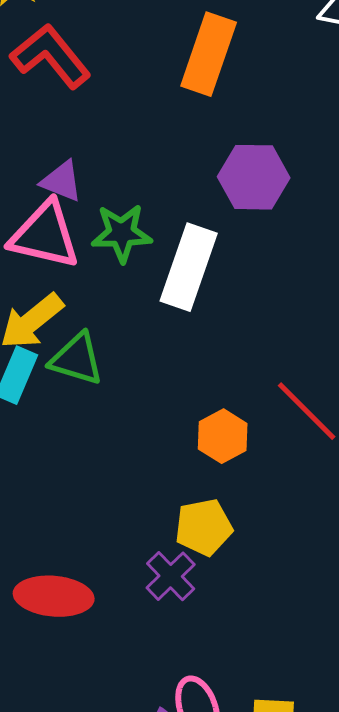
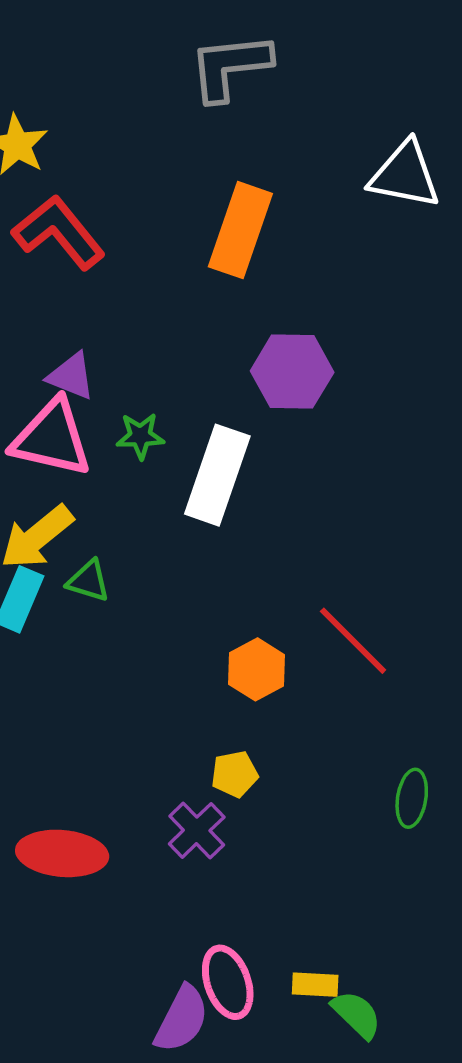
green star: (122, 233) -> (140, 436), size x0.7
green triangle: (77, 359) -> (89, 581), size x0.7
yellow pentagon: (204, 527) -> (235, 774), size x0.7

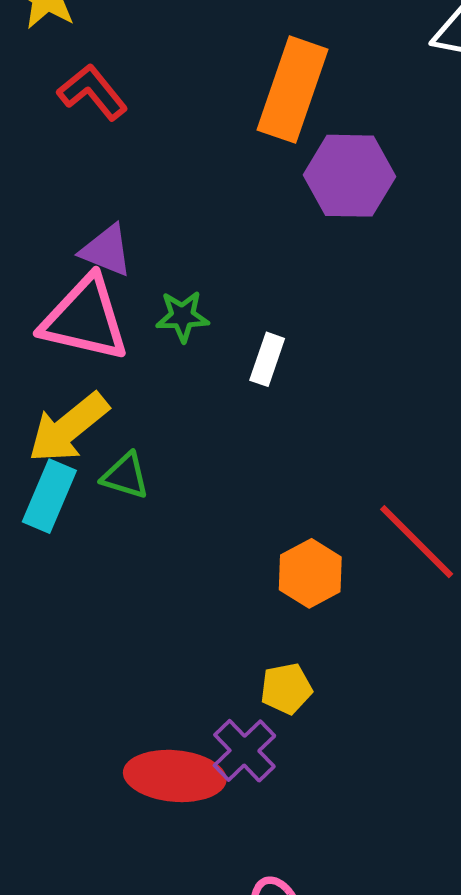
red L-shape: (59, 232) -> (92, 92), size x0.7
purple hexagon: (292, 372) -> (350, 176), moved
white rectangle: (217, 475) -> (267, 359), size x0.5
red ellipse: (62, 853) -> (175, 776), moved

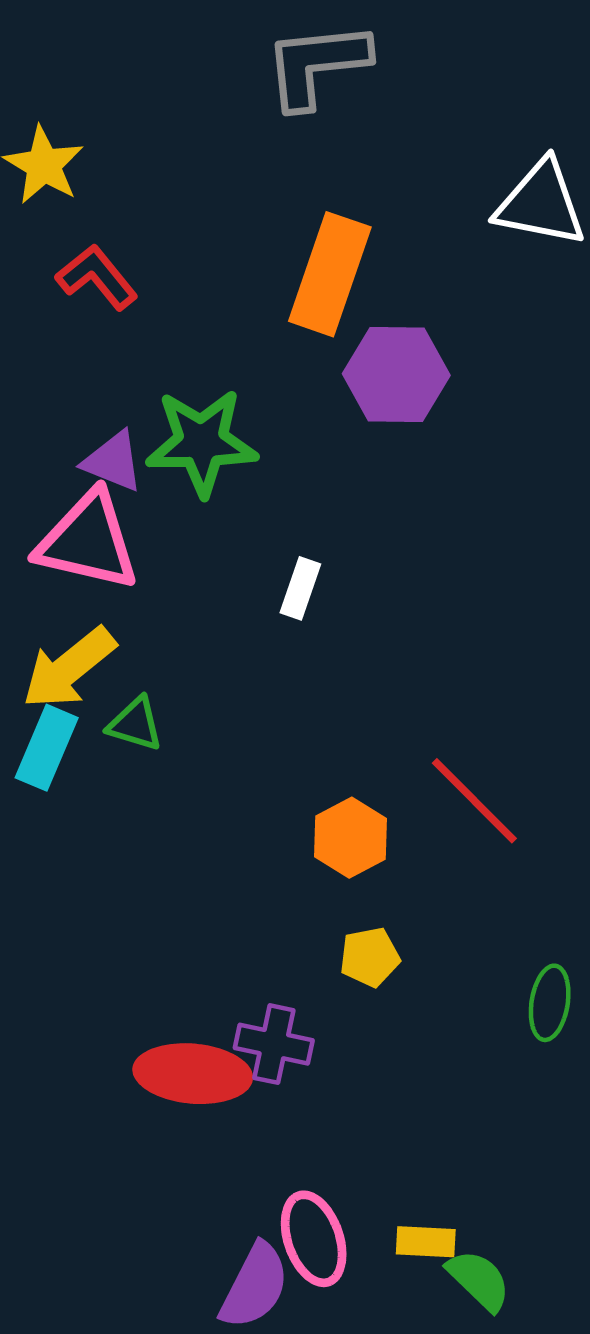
green star: (182, 316) -> (202, 442), moved, size x1.8
yellow pentagon: (286, 689) -> (370, 957), moved
purple cross: (244, 751) -> (274, 1044), turned -34

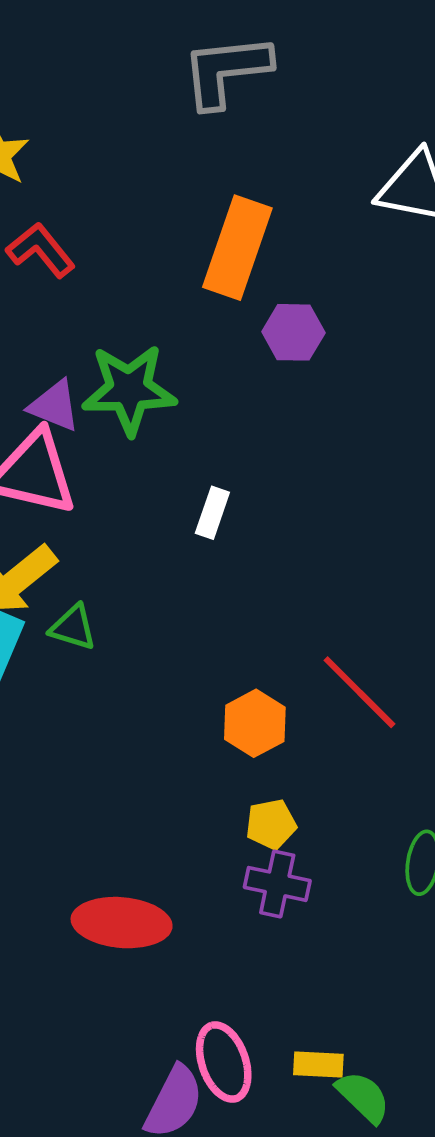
purple hexagon: (396, 375) -> (293, 332), size x0.7
purple cross: (274, 1044) -> (277, 884), moved

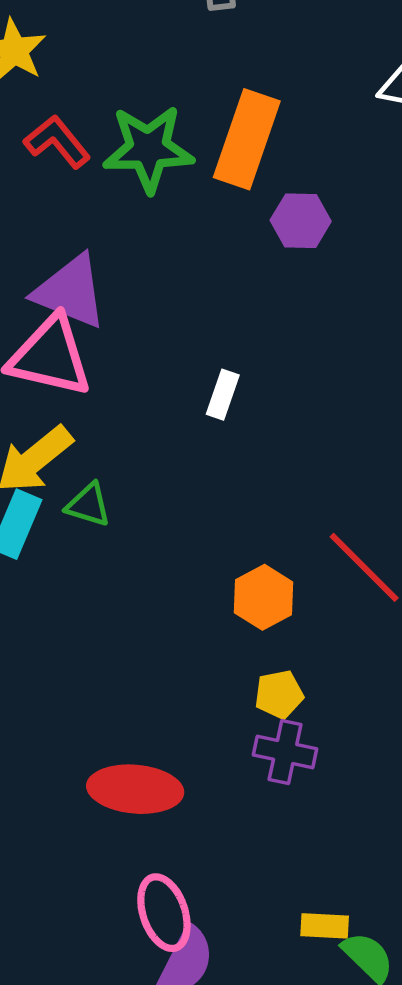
green star: (129, 390) -> (148, 149), moved
purple triangle: (54, 406) -> (70, 292), size x1.5
pink ellipse: (224, 1062) -> (164, 913), moved

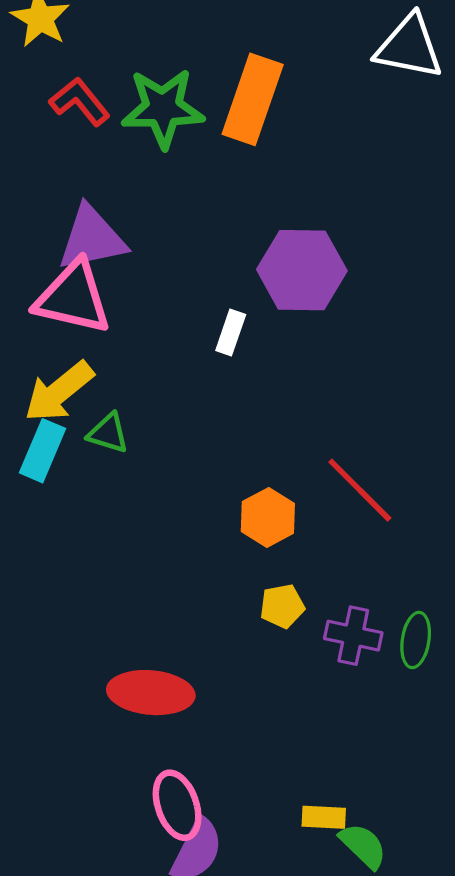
purple hexagon: (301, 221) -> (302, 270), moved, size x1.6
purple triangle: (70, 292) -> (92, 238), turned -34
purple cross: (285, 752) -> (353, 636), moved

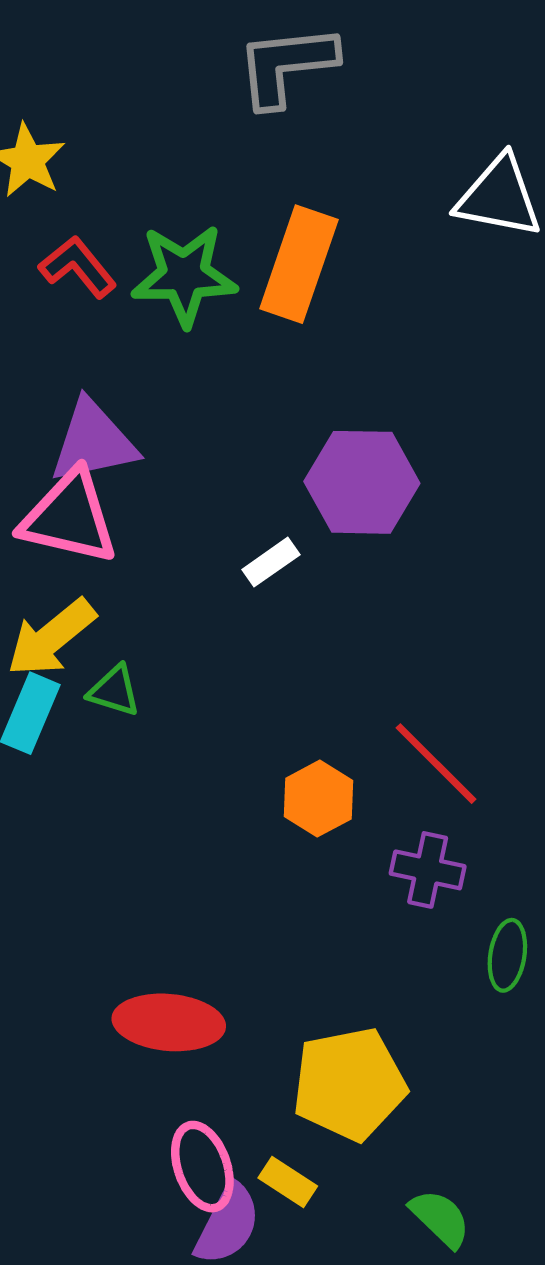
white rectangle: (231, 333) -> (271, 562), turned 36
yellow pentagon: (282, 606) -> (349, 1084), moved, size x2.0
purple cross: (353, 636) -> (428, 870), moved
yellow rectangle: (324, 817) -> (288, 1182), moved, turned 30

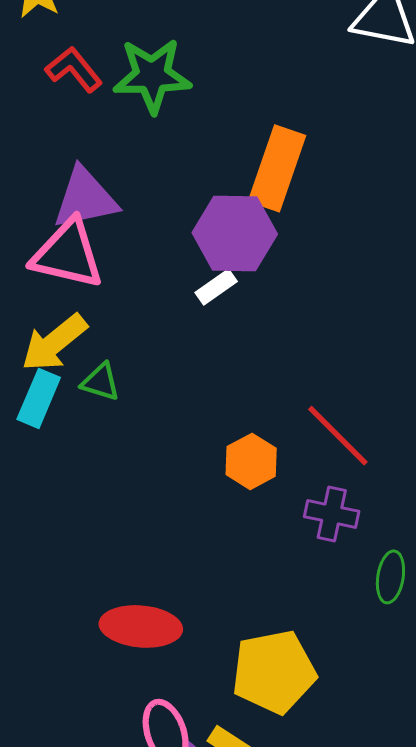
orange rectangle: (299, 264) -> (277, 168), moved
purple hexagon: (362, 482) -> (235, 233), moved

